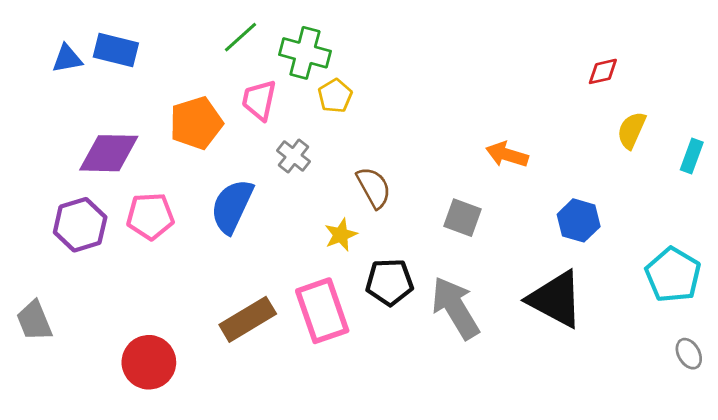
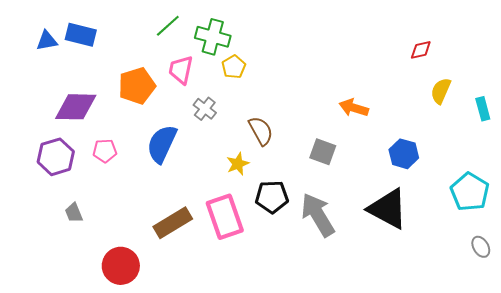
cyan rectangle: (692, 156) -> (483, 109), turned -35
pink pentagon: (150, 216) -> (105, 151), size x0.7
gray trapezoid: (34, 321) -> (74, 213), moved, size x0.7
red circle: (149, 362) -> (121, 266), moved

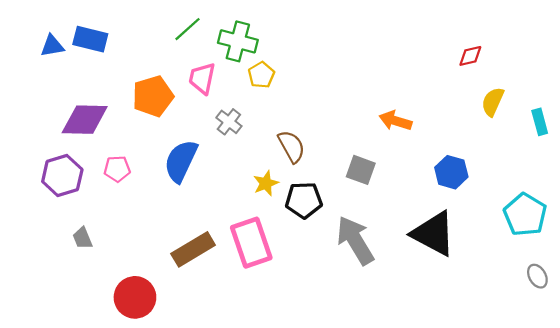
black pentagon: (272, 197) -> (304, 200), moved

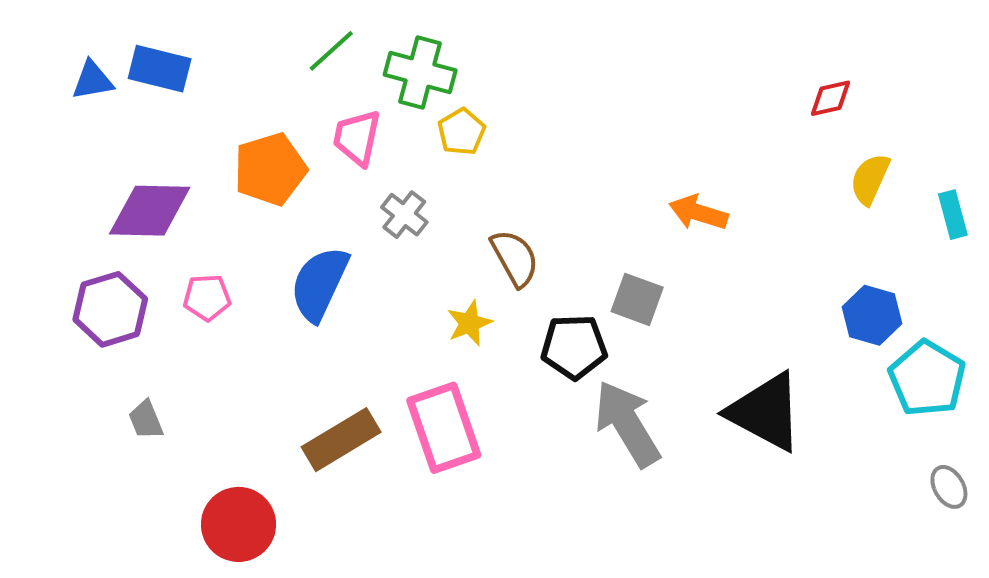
blue hexagon: (451, 172) -> (872, 315), moved
black pentagon: (304, 200) -> (574, 347), moved

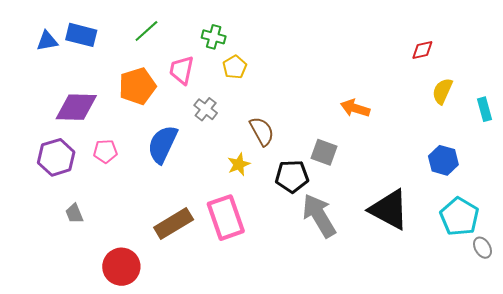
green line: (331, 51) -> (146, 31), moved
green cross: (420, 73) -> (214, 37), size x0.7
cyan pentagon: (927, 378) -> (459, 217), moved

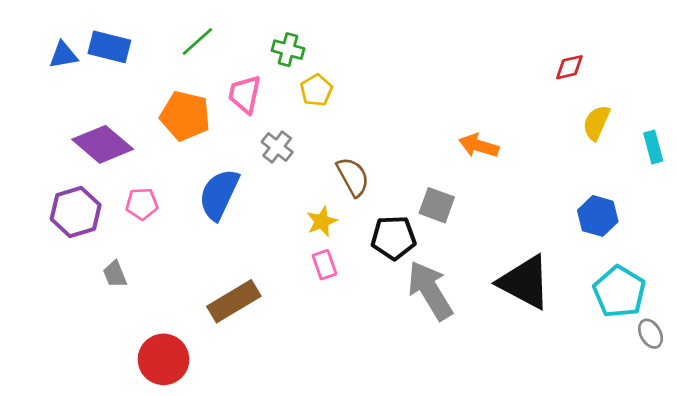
orange pentagon: (137, 86) -> (185, 116), turned 30
purple diamond: (76, 107) -> (103, 144), turned 39
gray trapezoid: (74, 214) -> (115, 274), moved
pink rectangle: (226, 218) -> (324, 265), moved, size x0.5

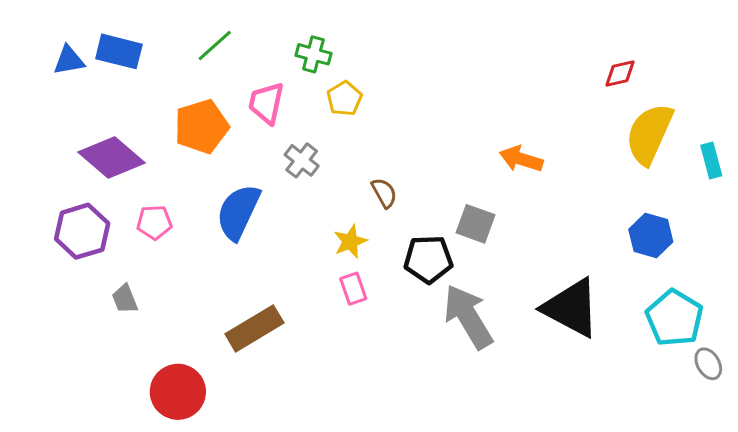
orange pentagon: (185, 116) -> (201, 127), turned -30
yellow semicircle: (596, 123) -> (649, 134), size x1.6
brown semicircle: (353, 177) -> (384, 193), size x0.7

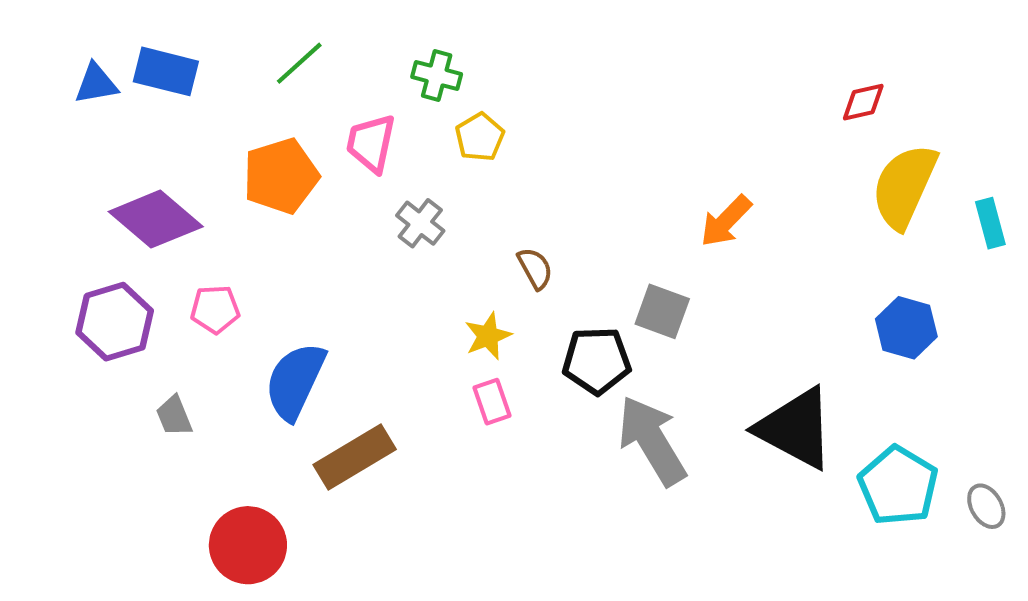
orange arrow: (521, 159) -> (726, 221), turned -63
blue semicircle: (238, 212) -> (295, 381), moved
cyan pentagon: (674, 318) -> (898, 486), moved

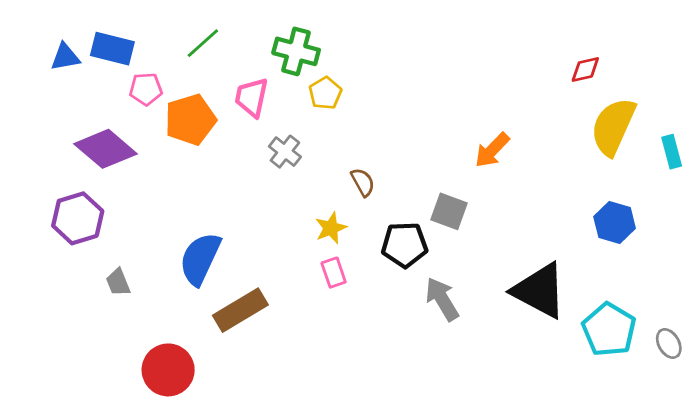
green cross: (437, 76) -> (296, 51), size x1.4
pink pentagon: (215, 309) -> (146, 89), moved
gray arrow: (652, 441) -> (442, 299), size x0.7

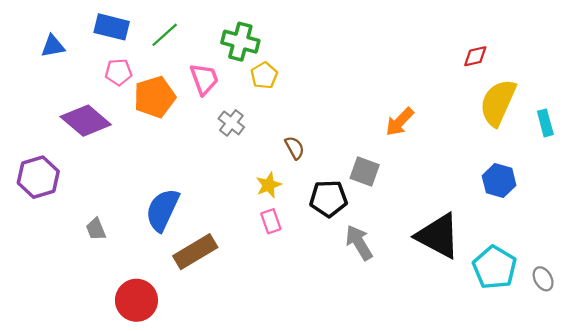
blue rectangle: (112, 49) -> (112, 27), moved
pink trapezoid: (252, 97) -> (204, 79), turned 148
purple hexagon: (78, 218) -> (38, 177), moved

